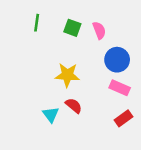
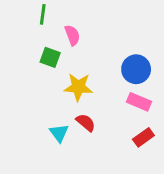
green line: (37, 23) -> (43, 14), moved
green square: (72, 28) -> (50, 57), moved
pink semicircle: (99, 30) -> (72, 35), moved

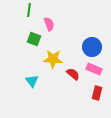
red semicircle: (86, 123) -> (73, 74), moved
cyan triangle: (59, 133) -> (32, 81), moved
red rectangle: (143, 137) -> (97, 93), turned -40

